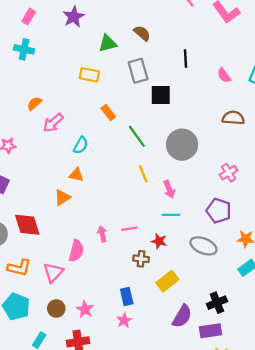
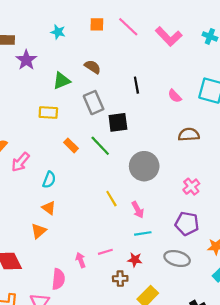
green line: (137, 136) -> (100, 146), moved
orange triangle: (76, 175) -> (49, 208), turned 32

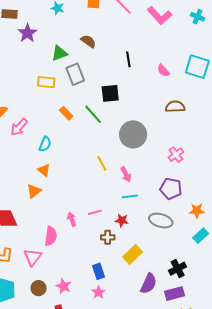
gray rectangle: (94, 103) -> (75, 74), moved

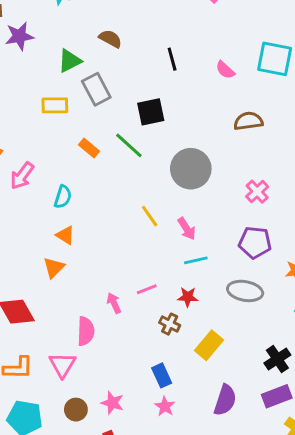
purple star: (27, 33) -> (19, 36), turned 30
brown cross: (108, 237) -> (170, 324), turned 32
purple semicircle: (149, 283) -> (225, 400), moved

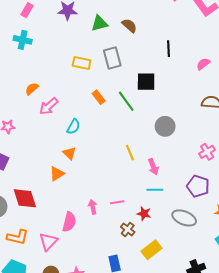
green triangle: (70, 61) -> (99, 23), moved
pink semicircle: (225, 70) -> (203, 64), turned 88
gray circle: (191, 169) -> (165, 126), size x0.7

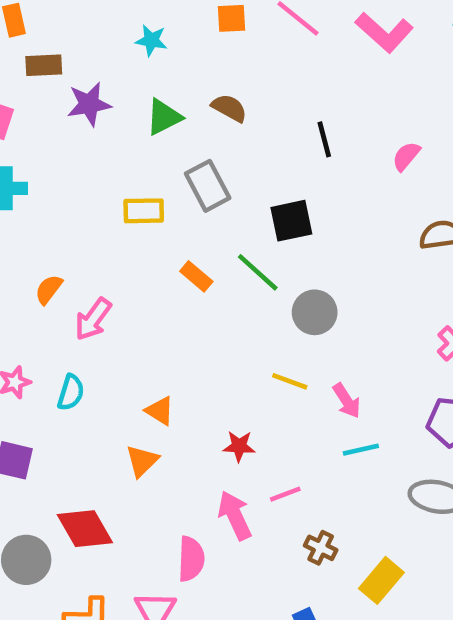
gray circle: (165, 126) -> (315, 312), moved
cyan semicircle: (73, 127) -> (71, 393), moved
yellow line: (130, 153) -> (290, 381), turned -35
pink arrow: (93, 207) -> (235, 515), size x1.5
red star: (144, 214) -> (239, 446), moved

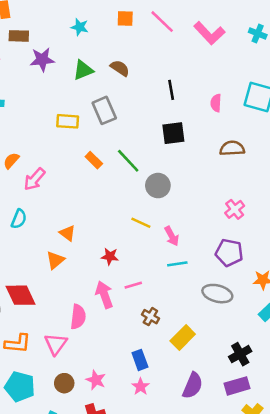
pink semicircle: (406, 156) -> (216, 103), turned -42
black square: (291, 221) -> (173, 133), moved

